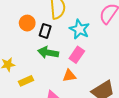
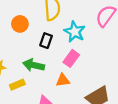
black rectangle: (45, 31) -> (46, 41), moved
green arrow: (48, 53) -> (34, 65), moved

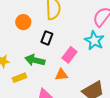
cyan star: (75, 32) -> (94, 40), moved

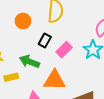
pink rectangle: (70, 55) -> (64, 50), moved
orange triangle: (61, 75) -> (54, 80), size x1.6

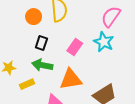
orange circle: (23, 21) -> (34, 17), moved
black rectangle: (45, 41) -> (41, 43), moved

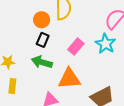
orange circle: (34, 17) -> (42, 20), moved
yellow rectangle: (27, 84) -> (12, 86), moved, turned -64

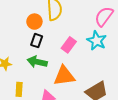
yellow rectangle: (12, 86) -> (19, 89), moved

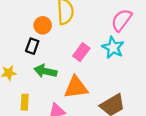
black rectangle: (37, 41) -> (32, 46), moved

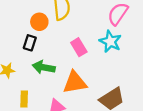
pink rectangle: (81, 52) -> (79, 47), turned -66

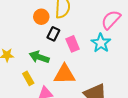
black rectangle: (30, 43) -> (53, 34), moved
yellow rectangle: (24, 99) -> (28, 78), moved, turned -40

